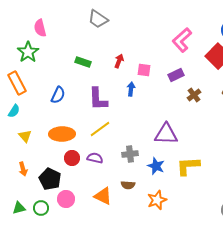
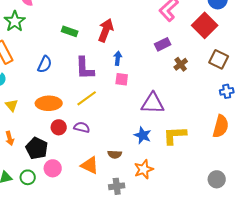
red arrow: (119, 61) -> (106, 30), size x1.6
pink square: (144, 70) -> (122, 79), moved
gray cross: (130, 154) -> (117, 186), moved

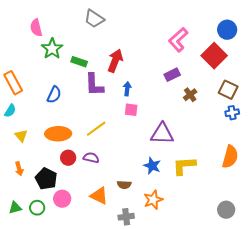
green star: (15, 21) -> (52, 49), moved
purple L-shape: (85, 68) -> (94, 85), moved
blue cross: (227, 91) -> (232, 113), moved

